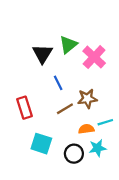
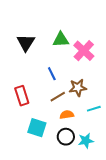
green triangle: (68, 45) -> (61, 40), turned 36
black triangle: (42, 54) -> (26, 43), moved
orange semicircle: (86, 129) -> (67, 115), moved
cyan star: (97, 148) -> (86, 141), moved

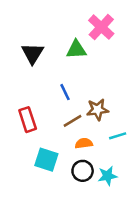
pink cross: (84, 51) -> (101, 27), moved

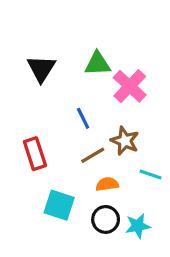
pink cross: (101, 27) -> (130, 86), moved
brown star: (98, 110) -> (125, 141), turned 30
cyan line: (118, 136) -> (151, 175), turned 36

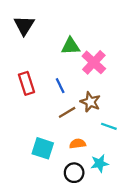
black triangle: (41, 69) -> (24, 25), moved
red rectangle: (35, 154) -> (26, 83), moved
orange semicircle: (107, 184) -> (78, 144), moved
black circle: (106, 219) -> (74, 173), moved

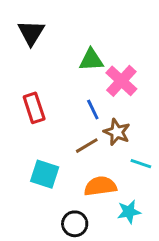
blue line: (60, 86) -> (93, 109), moved
orange semicircle: (78, 144) -> (100, 186), size x1.5
cyan square: (43, 148) -> (45, 174), moved
black circle: (74, 173) -> (75, 224), moved

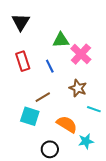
red rectangle: (34, 108) -> (23, 61), moved
blue line: (93, 109) -> (50, 66), moved
brown line: (87, 146) -> (43, 97), moved
orange semicircle: (100, 186) -> (67, 124), turned 40

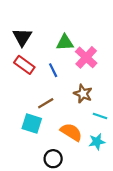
black triangle: (21, 22) -> (22, 37), moved
red rectangle: (23, 61) -> (24, 65), turned -36
cyan star: (86, 141) -> (97, 142), moved

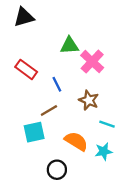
black triangle: (22, 37) -> (24, 17), moved, turned 42
blue line: (53, 70) -> (57, 84), moved
cyan square: (32, 124) -> (34, 132), turned -30

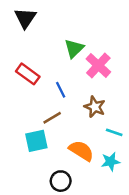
black triangle: (24, 17) -> (25, 18), turned -40
green triangle: (69, 46) -> (74, 48), turned -42

